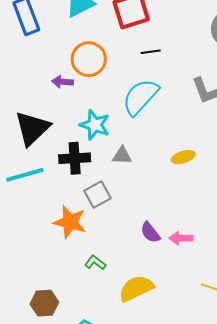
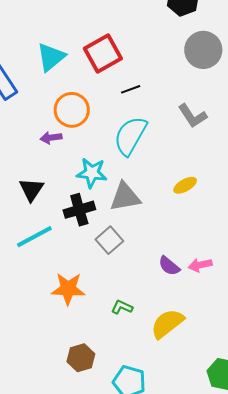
black triangle: (32, 128) -> (31, 190), size x0.7
gray triangle: (122, 156) -> (125, 197), size x1.6
orange star: (70, 222) -> (68, 289), moved

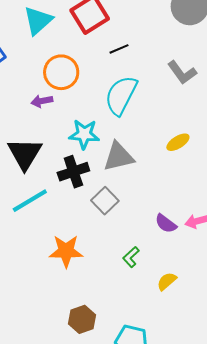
black triangle: (31, 190) -> (25, 154), size x1.4
green L-shape: (122, 307) -> (131, 257), moved, turned -65
yellow semicircle: (167, 324) -> (167, 281), size x0.6

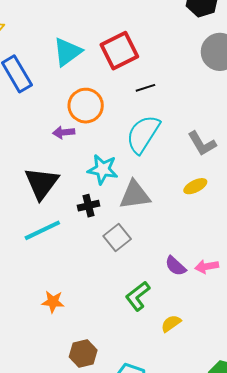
gray L-shape: (182, 72) -> (202, 144), moved
black cross: (73, 172) -> (89, 206), size x0.7
orange star: (66, 251) -> (53, 302), moved, size x0.7
green L-shape: (131, 257) -> (138, 296), size x1.4

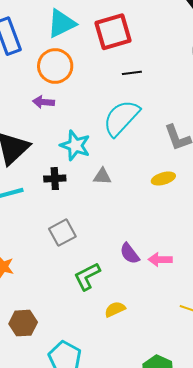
orange circle: (86, 106) -> (55, 66), moved
gray triangle: (135, 195) -> (102, 176), size x0.6
gray square: (117, 237) -> (62, 233), moved

